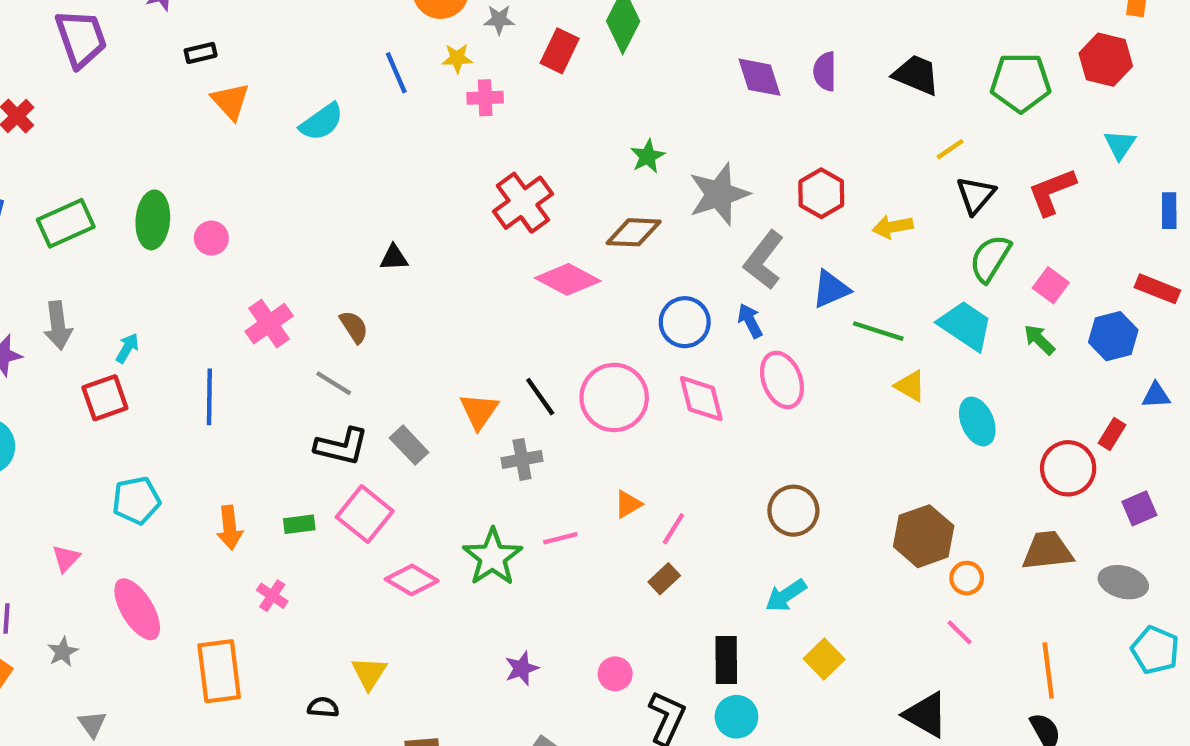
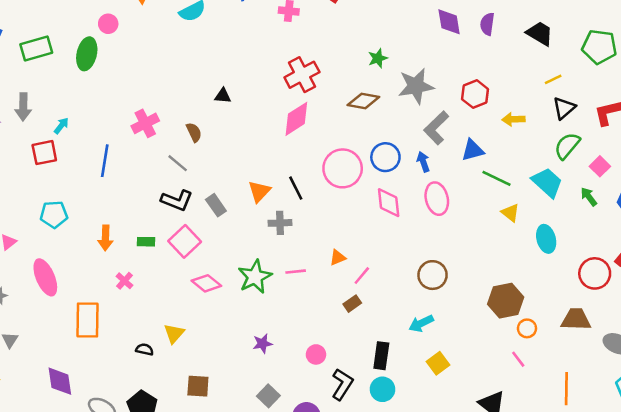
pink circle: (211, 238) -> (108, 24), moved
pink diamond: (568, 279) -> (296, 119), moved, turned -69
pink circle: (614, 397) -> (343, 168), moved

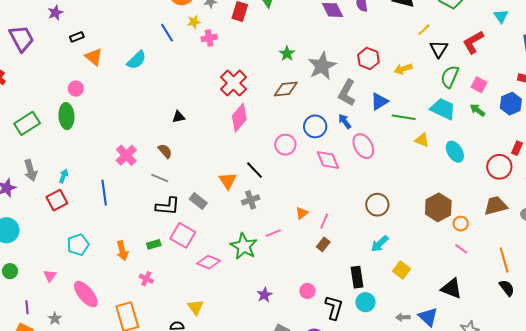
pink circle: (343, 168) -> (285, 145), size x0.7

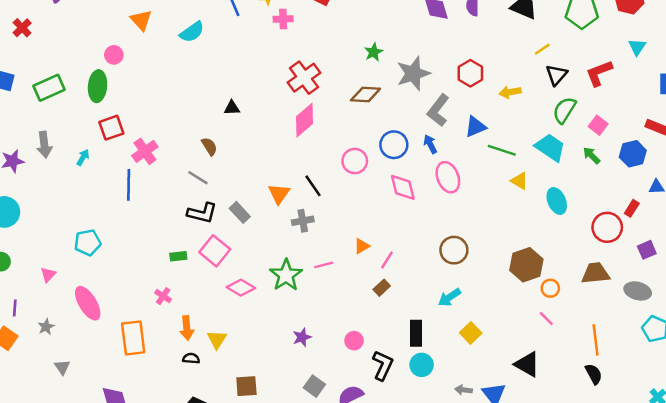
pink cross: (126, 155) -> (145, 151), moved
red square: (57, 200) -> (111, 128), moved
orange arrow: (122, 251) -> (187, 328), moved

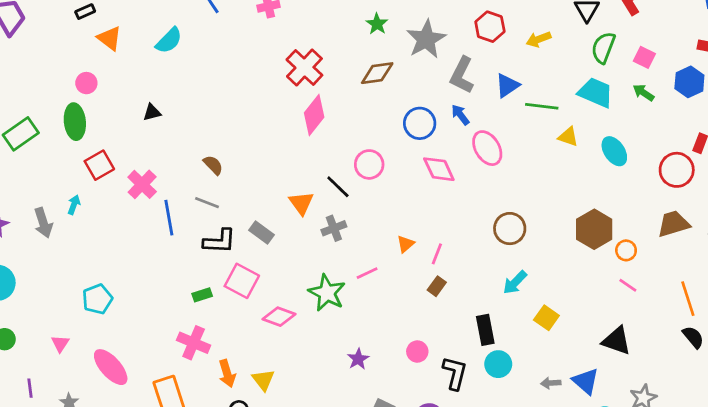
black triangle: (232, 108) -> (152, 112), moved
gray arrow: (44, 145) -> (43, 223), moved
pink circle: (355, 161) -> (369, 164), moved
blue line: (129, 185) -> (169, 218), moved
pink cross: (163, 296) -> (194, 343), size x1.6

